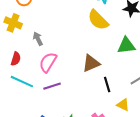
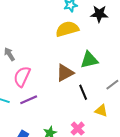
yellow semicircle: (98, 20) -> (67, 29), turned 125
green triangle: (126, 46) -> (89, 60), moved

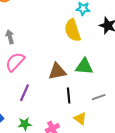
yellow semicircle: (67, 29) -> (73, 30), turned -110
purple line: (29, 100) -> (25, 93), moved, turned -60

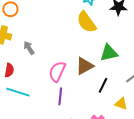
pink semicircle: (15, 62) -> (57, 72), moved
black line: (69, 95) -> (103, 85), turned 49

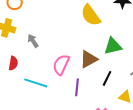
cyan line: (18, 92) -> (36, 83), moved
purple line: (60, 96) -> (77, 87), moved

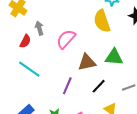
red semicircle: (13, 63) -> (25, 41), moved
pink semicircle: (61, 65) -> (66, 39), moved

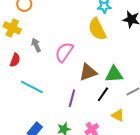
red semicircle: (25, 41) -> (15, 60), moved
green triangle: (114, 57) -> (114, 74), moved

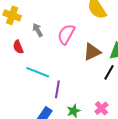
red semicircle: (15, 60) -> (18, 47), turned 144
purple line: (72, 98) -> (57, 89), moved

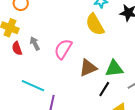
red semicircle: (18, 47) -> (17, 48), moved

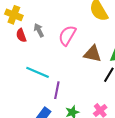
brown triangle: (88, 68) -> (93, 54), turned 36

